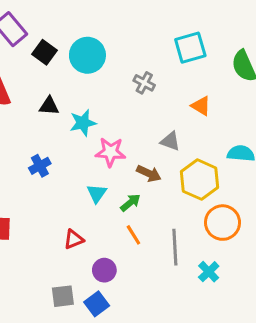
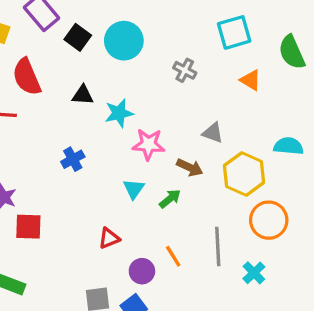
orange triangle: (201, 106) -> (251, 80), moved
orange line: (133, 235) -> (173, 256), moved

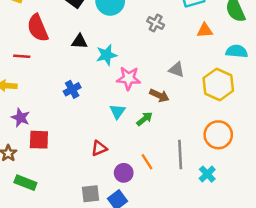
orange triangle: (251, 80) -> (205, 30), turned -35
cyan semicircle: (288, 146) -> (237, 51), moved
yellow hexagon: (244, 174) -> (218, 84), moved

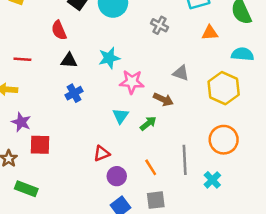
red semicircle: (38, 28) -> (59, 30), moved, size x0.7
black triangle: (79, 41) -> (69, 60), moved
purple circle: (124, 173) -> (117, 176), moved
gray square: (91, 194) -> (156, 200), moved

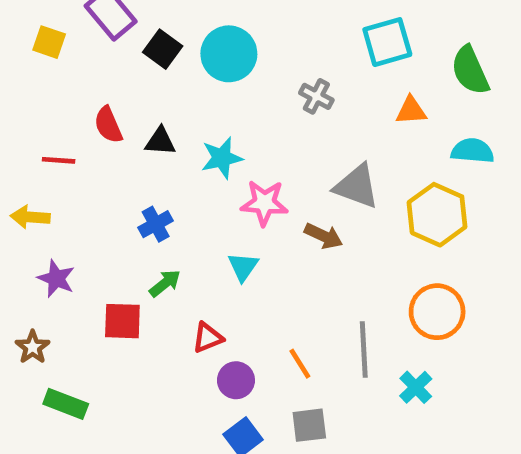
red semicircle: (59, 30) -> (108, 125), moved
black triangle: (69, 60) -> (160, 141), moved
gray triangle: (181, 73) -> (357, 186), size x1.5
green arrow: (148, 123) -> (165, 283), moved
red square: (40, 145) -> (122, 321), moved

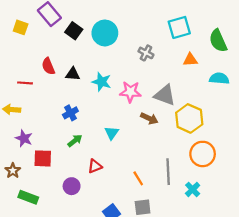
cyan star: (222, 158) -> (102, 82), turned 30
pink star: (264, 203) -> (130, 92), moved
yellow hexagon: (437, 215) -> (189, 118), moved
red square: (122, 321) -> (43, 158), moved
purple circle: (236, 380) -> (72, 186), moved

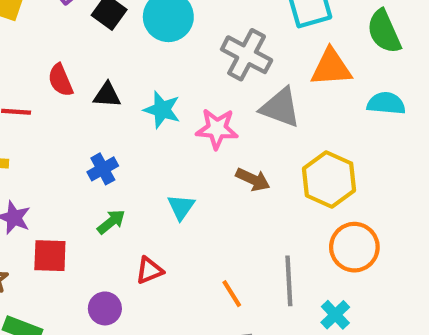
gray cross: (146, 53) -> (247, 55), size x1.6
orange triangle: (190, 60) -> (331, 67), size x1.5
gray triangle: (165, 95) -> (280, 108), moved

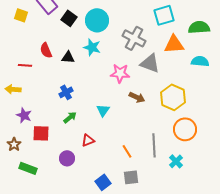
green semicircle: (384, 31) -> (199, 27), turned 110
cyan star: (162, 110) -> (92, 47), moved

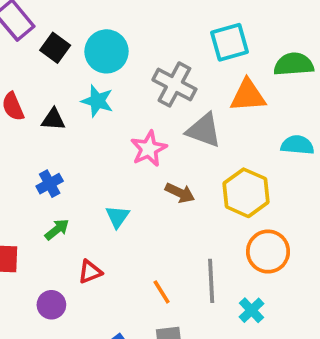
cyan semicircle: (200, 61) -> (297, 145), moved
pink star: (120, 73) -> (149, 149), turned -30

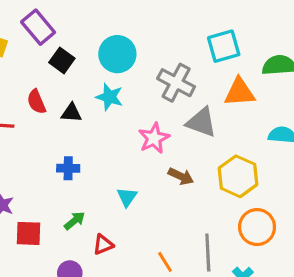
black square: (55, 48) -> (62, 60), moved
blue cross: (50, 184) -> (68, 168), turned 30
green arrow: (57, 229) -> (75, 221), moved

